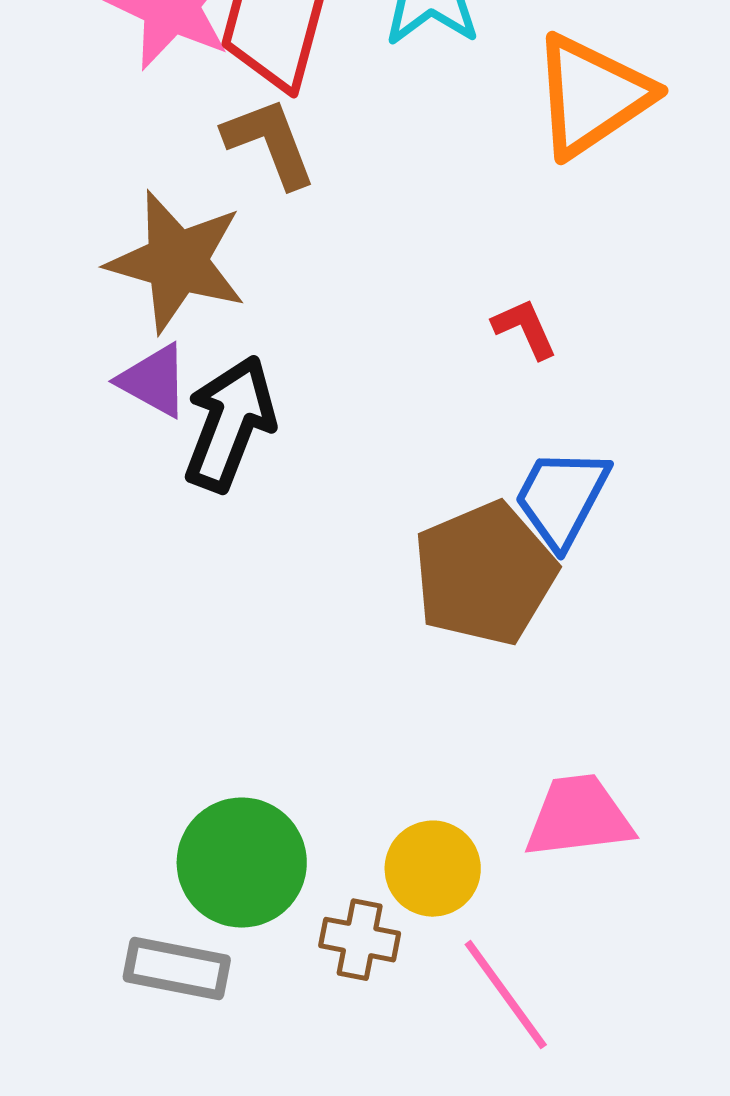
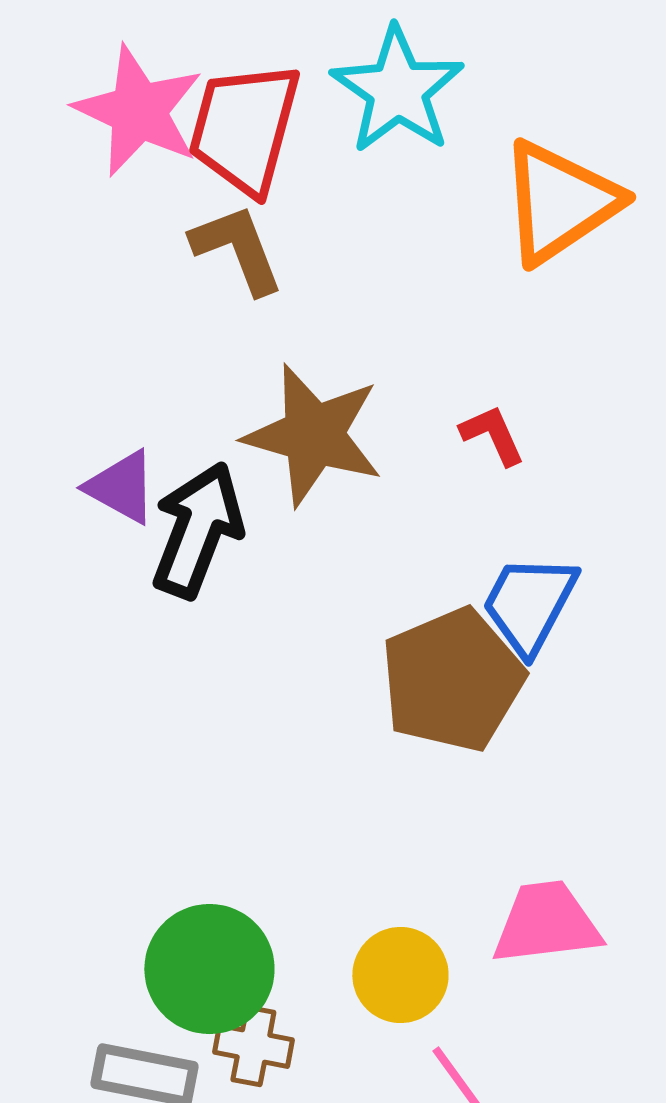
brown star: (177, 262) -> (313, 435), moved
brown cross: (360, 940) -> (253, 1046), moved

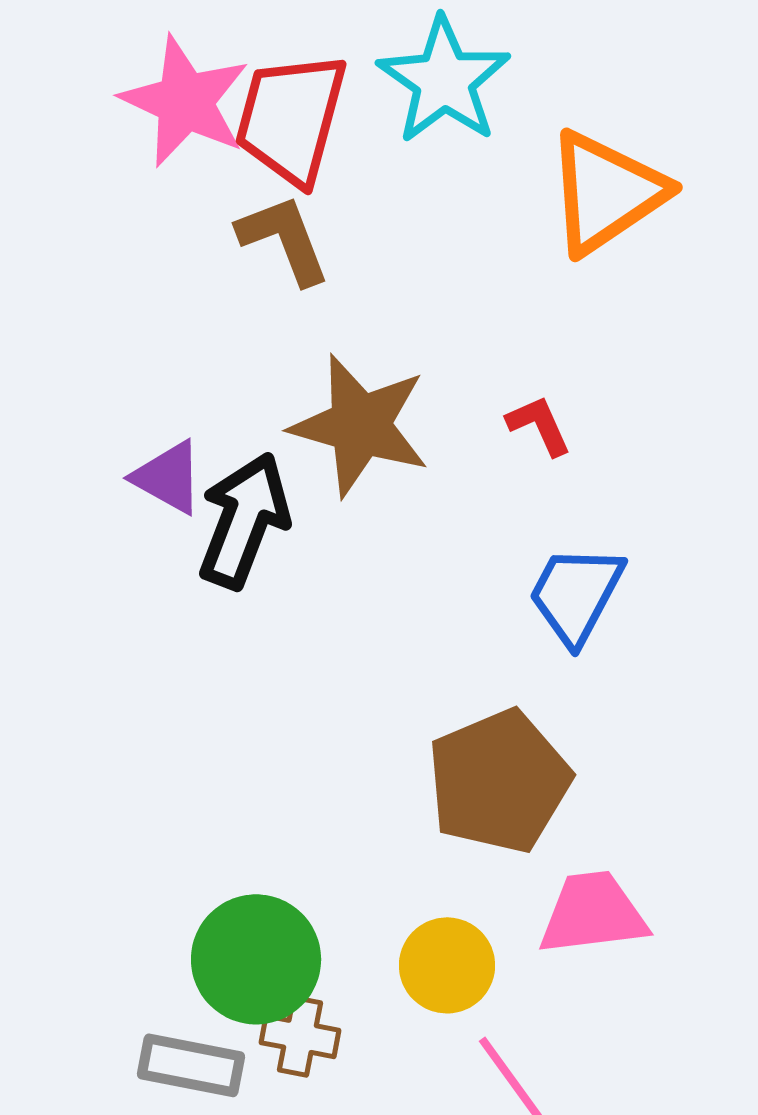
brown pentagon: (452, 680) -> (499, 781), moved

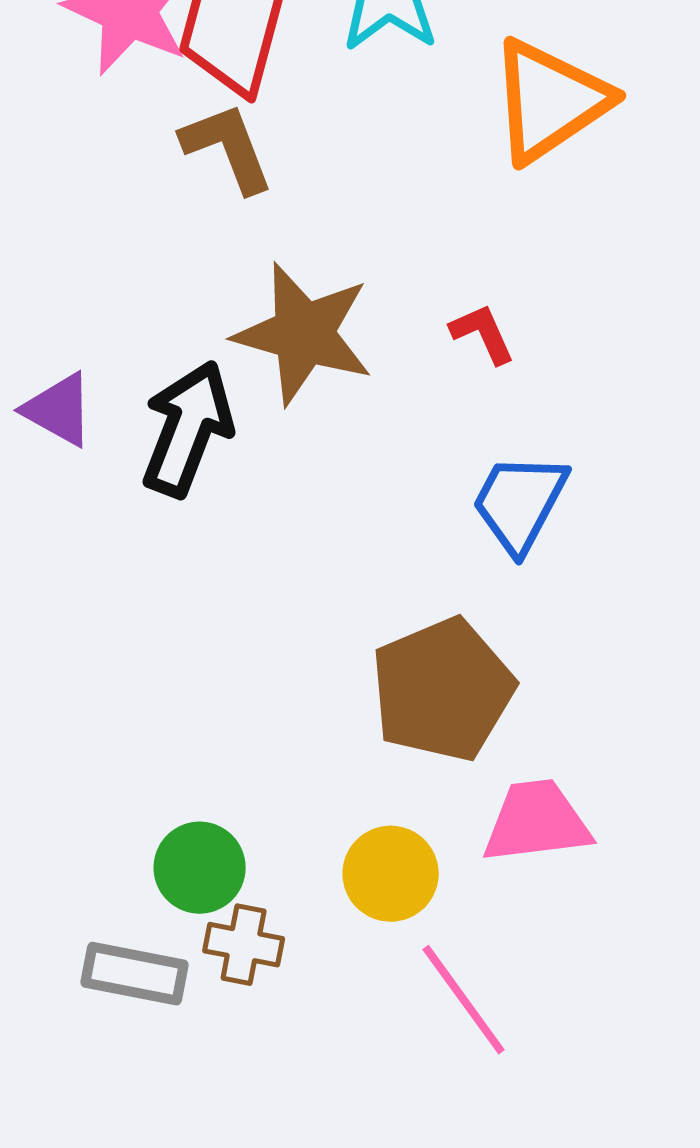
purple triangle: (168, 477) -> (59, 410), moved
green circle: (256, 959) -> (200, 868), size x0.7

